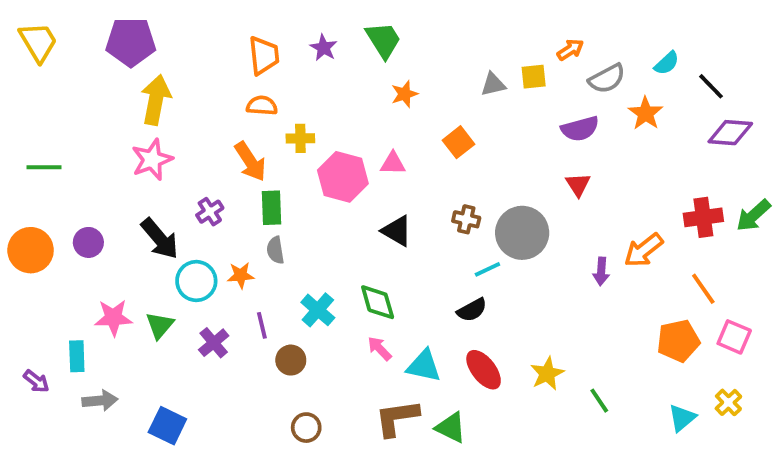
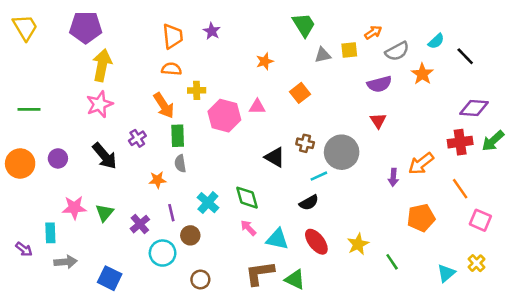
green trapezoid: (383, 40) -> (304, 25), moved
purple diamond: (730, 133) -> (474, 108), moved
black triangle: (397, 231) -> (275, 157), moved
cyan circle: (196, 281) -> (163, 253), moved
orange pentagon: (678, 341) -> (421, 218), moved

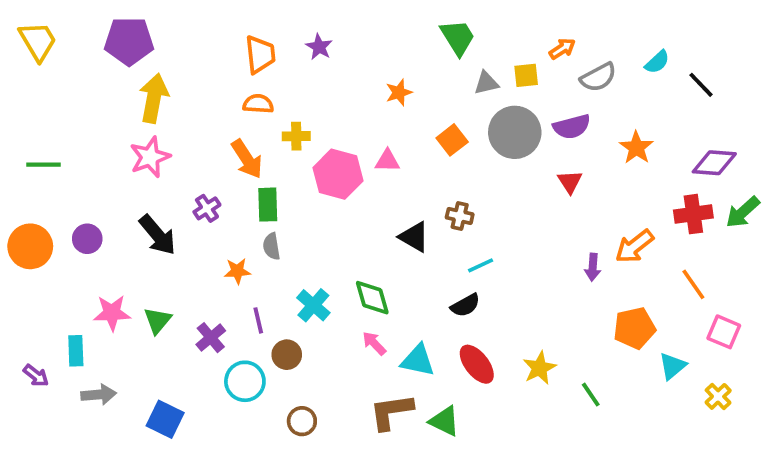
orange star: (422, 74) -> (636, 148), moved
gray circle: (342, 152) -> (515, 132), moved
cyan triangle: (446, 273) -> (672, 366), moved

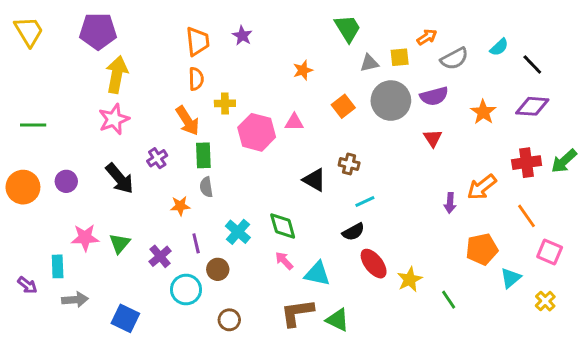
orange semicircle: (258, 104) -> (196, 79), turned 85
purple diamond: (714, 163) -> (532, 106), moved
red ellipse: (477, 364) -> (374, 264), moved

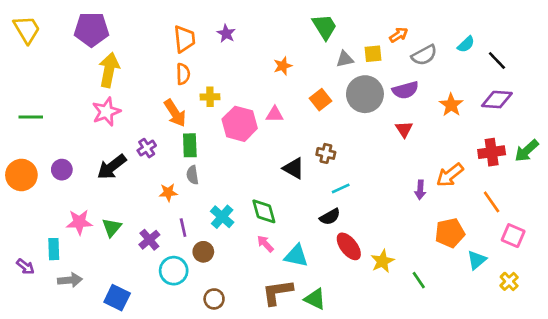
black arrow: (120, 178) -> (112, 167), turned 92

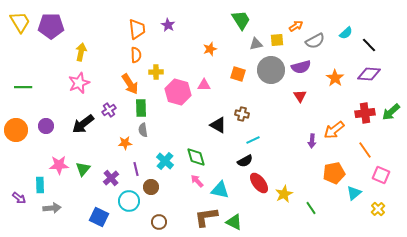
purple pentagon: (91, 29) -> (51, 26), moved
yellow arrow: (109, 70) -> (81, 52), size x0.7
orange square: (320, 100) -> (238, 74), turned -35
blue square: (117, 298) -> (99, 217), moved

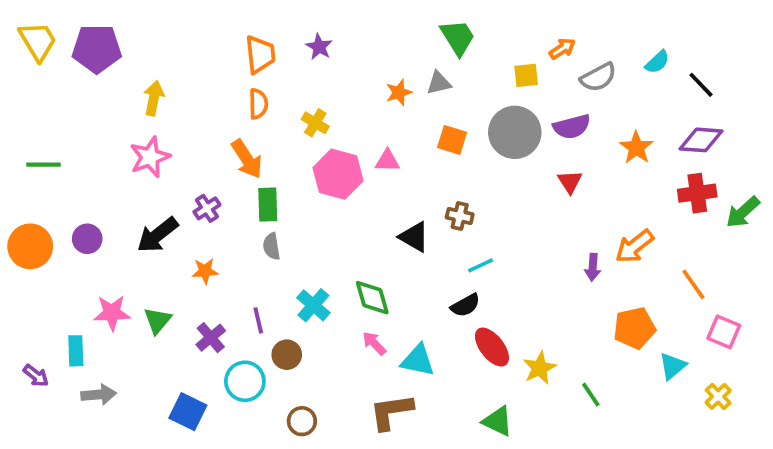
gray triangle: (256, 44) -> (439, 83), moved
yellow cross: (156, 72) -> (315, 123), moved, turned 32
red cross: (365, 113) -> (697, 193), moved
orange star: (125, 143) -> (205, 271), moved
green triangle: (234, 222) -> (498, 421), moved

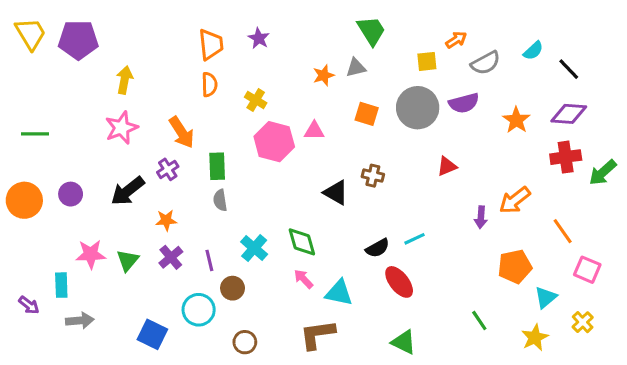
orange arrow: (247, 159) -> (182, 132), moved
red triangle: (570, 182) -> (447, 166), moved, turned 40
cyan line: (481, 265) -> (415, 239), moved
purple cross: (211, 338) -> (171, 257), moved
yellow star: (539, 368) -> (535, 338), moved

